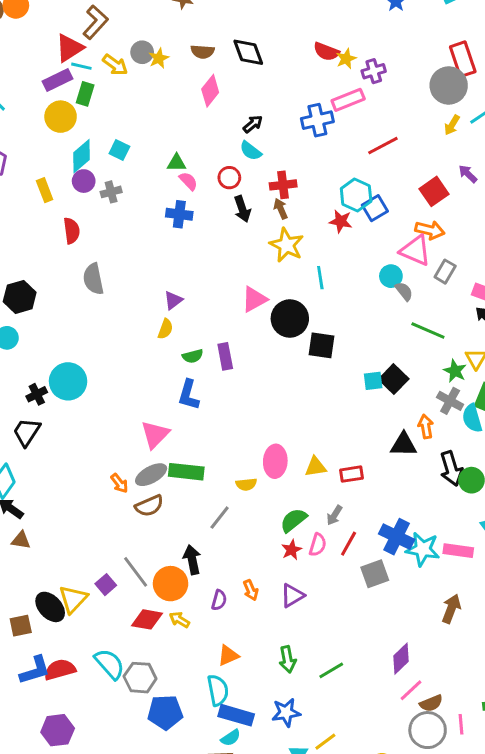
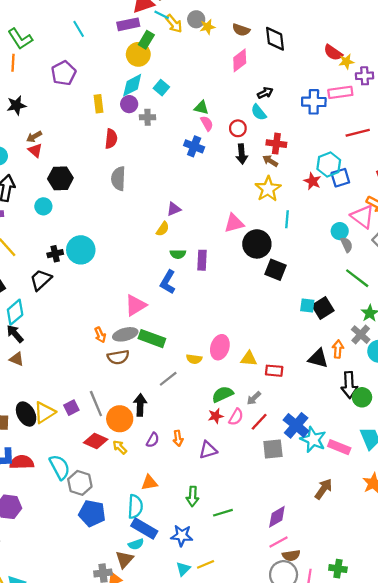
cyan line: (81, 66) -> (162, 15), moved
yellow circle: (61, 117) -> (138, 54), moved
brown arrow: (281, 209) -> (270, 161), turned -48

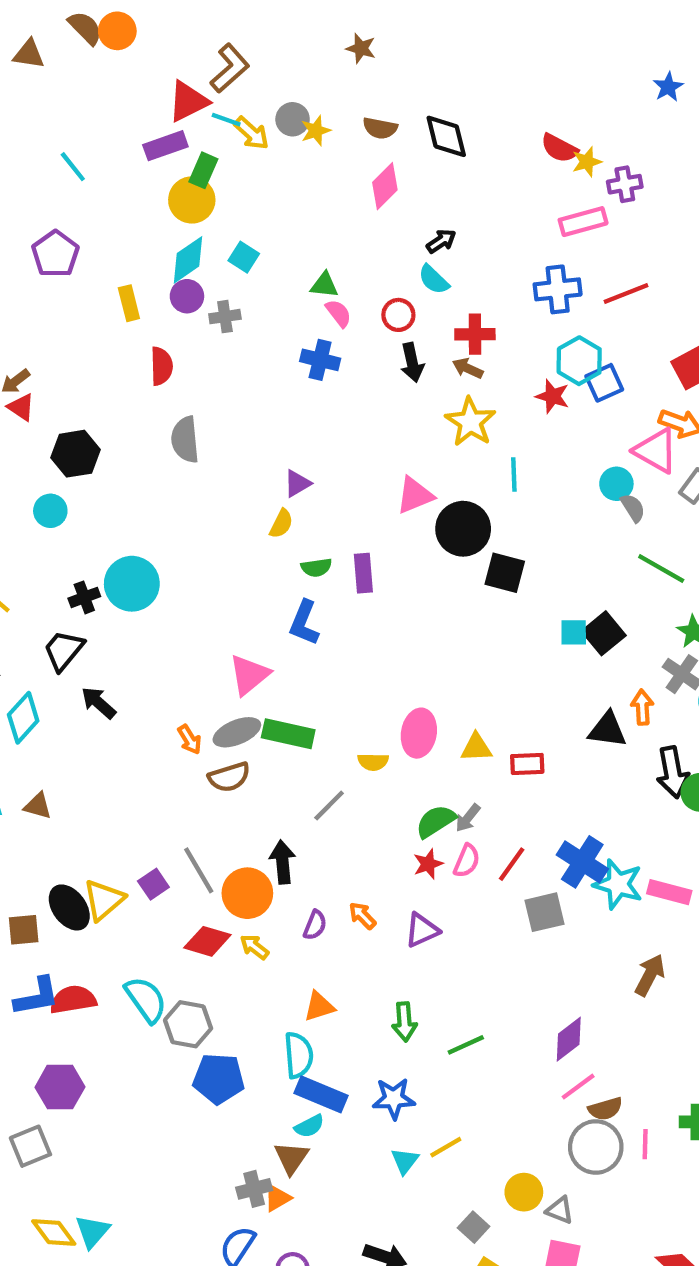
blue cross: (314, 102) -> (558, 289), moved
black arrow: (15, 334) -> (99, 703), moved
gray arrow: (254, 398) -> (468, 818), moved
orange arrow: (178, 438) -> (362, 916), turned 152

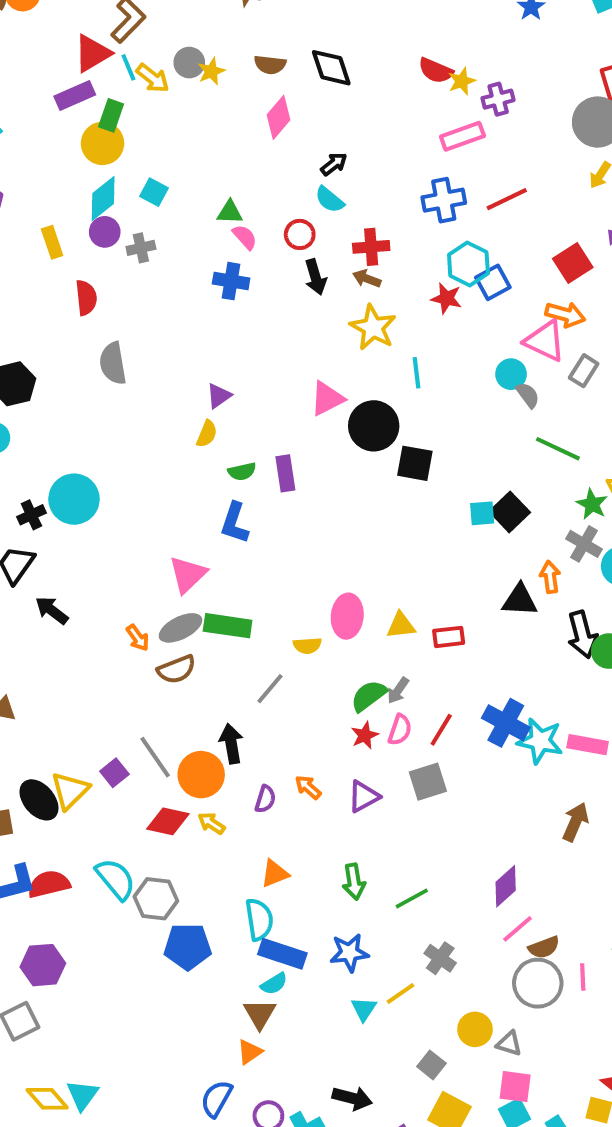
cyan line: (226, 120) -> (128, 67), turned 52
gray square: (544, 912) -> (428, 782), moved
gray cross: (254, 1189) -> (440, 958), moved, turned -36

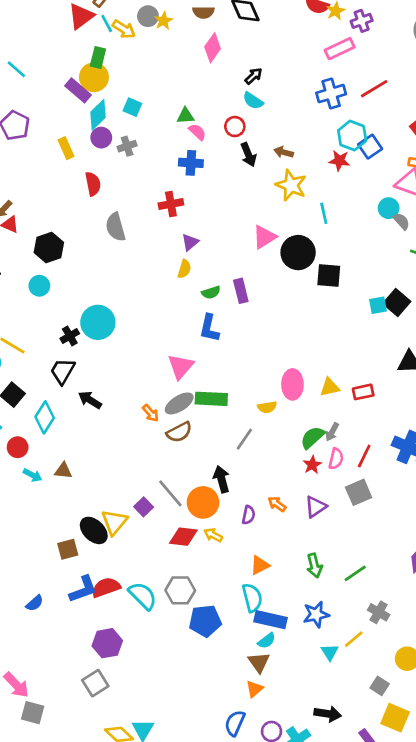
purple rectangle: (75, 95) -> (78, 90), moved, turned 70
red cross: (371, 247) -> (171, 204), moved
cyan semicircle: (116, 879) -> (143, 596), moved

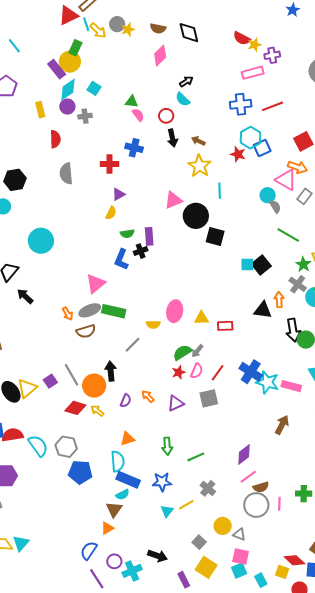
blue cross: (191, 163) -> (134, 148), moved
black cross: (70, 336) -> (141, 251), moved

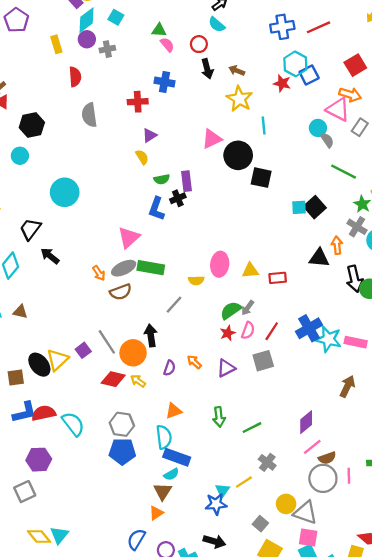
yellow semicircle: (111, 213) -> (142, 157), turned -56
blue cross: (251, 372) -> (309, 328), turned 30
gray hexagon: (66, 447) -> (122, 424), moved
blue star: (162, 482) -> (216, 504), moved
gray triangle: (239, 534) -> (305, 513), size x1.6

